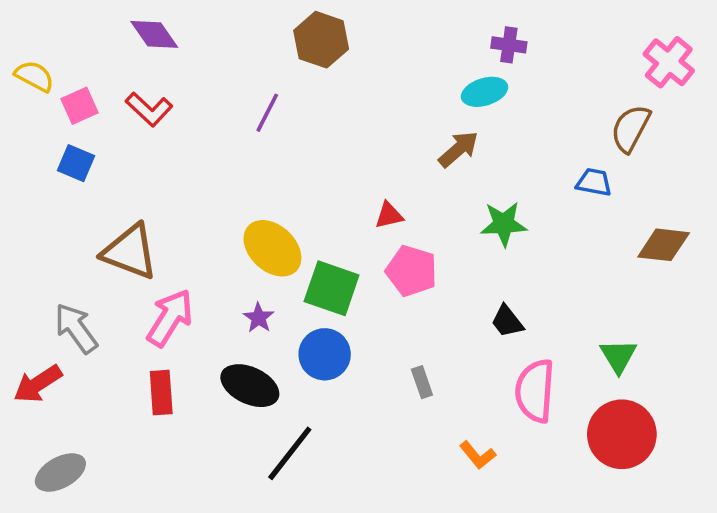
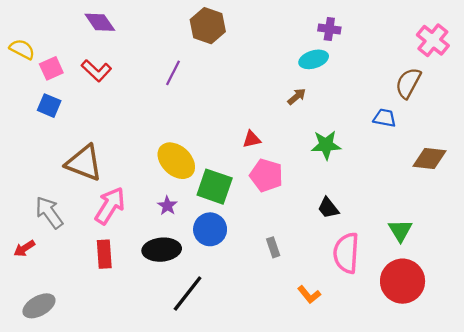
brown arrow: (458, 149) -> (297, 97), size x0.7
red arrow: (38, 384) -> (24, 248), size x0.7
black ellipse: (250, 386) -> (162, 250), turned -30

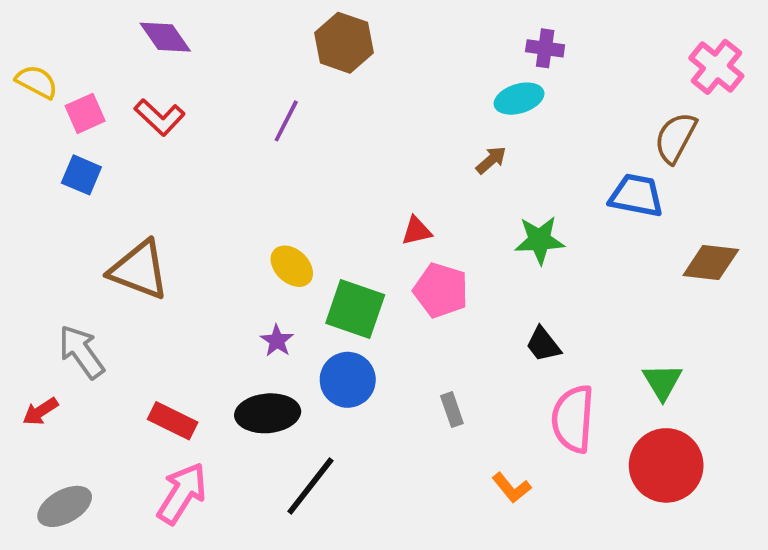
blue trapezoid: (385, 118) -> (636, 195), size x1.4
yellow ellipse: (176, 161) -> (292, 266), size x0.7
pink arrow: (110, 206) -> (182, 493), moved
red rectangle: (104, 254) -> (173, 421), turned -60

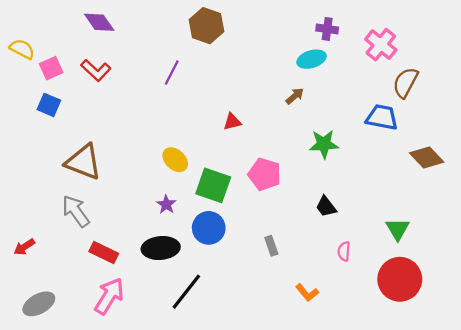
pink cross: (716, 67) -> (381, 45), moved
red triangle: (417, 231) -> (232, 122), moved
brown diamond: (711, 262) -> (427, 157), turned 40
gray arrow: (81, 352) -> (76, 211), moved
pink semicircle: (573, 419) -> (344, 251), size x0.5

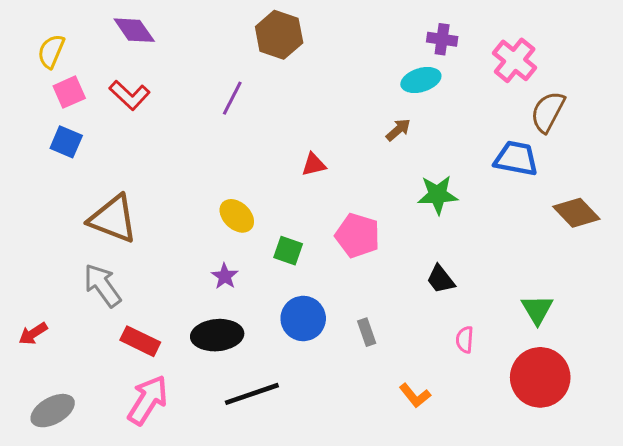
yellow semicircle: (22, 49) -> (51, 51), moved, turned -95
green square: (213, 185) -> (288, 251), size x0.6
blue circle: (209, 228) -> (303, 319), moved
black line: (186, 292) -> (252, 394), turned 33

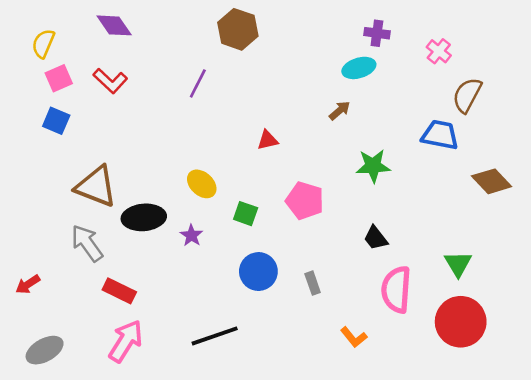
pink cross: (515, 60) -> (439, 51), size x0.7
black ellipse: (217, 335) -> (144, 217), moved
pink semicircle: (465, 340) -> (396, 290), size x2.0

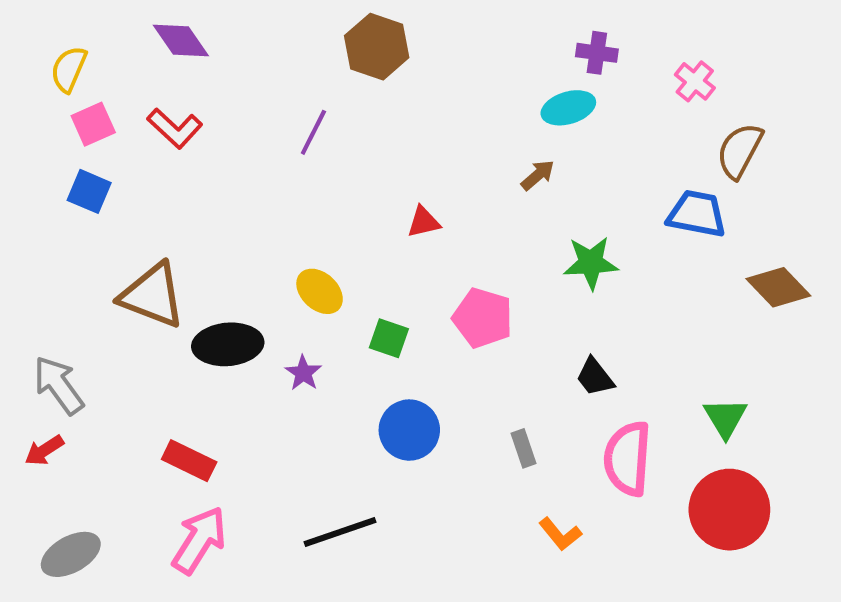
gray arrow: (87, 243) -> (59, 385), moved
gray rectangle: (313, 283) -> (523, 448), moved

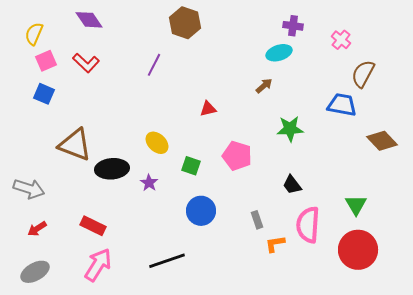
gray arrow: (59, 385) -> (29, 189), turned 144
red arrow: (44, 450) -> (37, 229), moved
orange L-shape: (560, 534) -> (275, 244), moved, turned 120

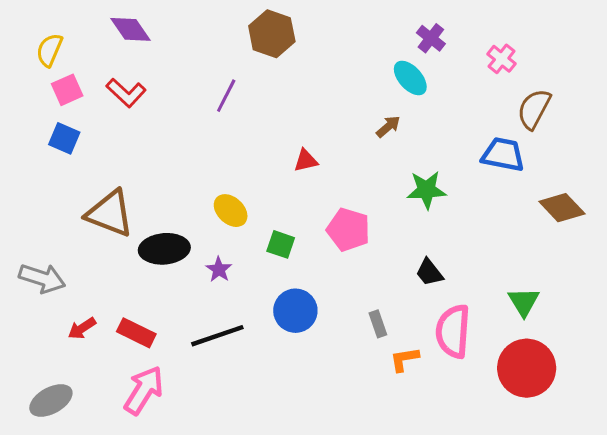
purple cross: (293, 26) -> (431, 38), turned 30
cyan ellipse: (279, 53) -> (410, 78), turned 65
red arrow: (37, 229) -> (82, 328), moved
black line: (167, 261) -> (217, 336), moved

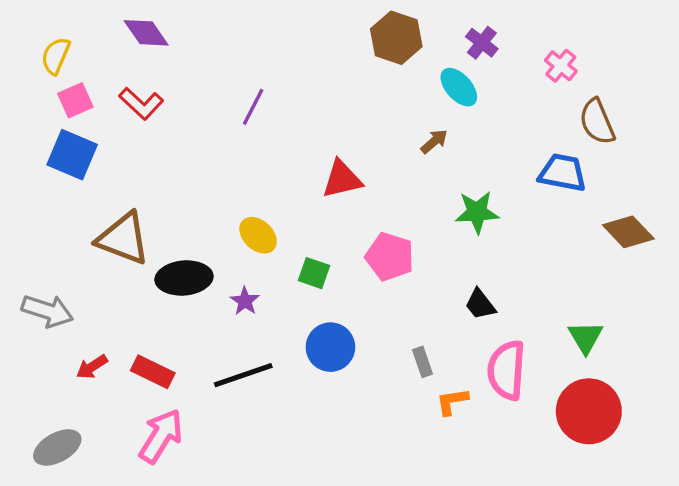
brown hexagon: (272, 34) -> (396, 38), moved
brown semicircle: (534, 109) -> (597, 122), turned -51
blue square: (64, 138) -> (72, 155), size x1.4
red triangle: (306, 160) -> (342, 179), size x1.5

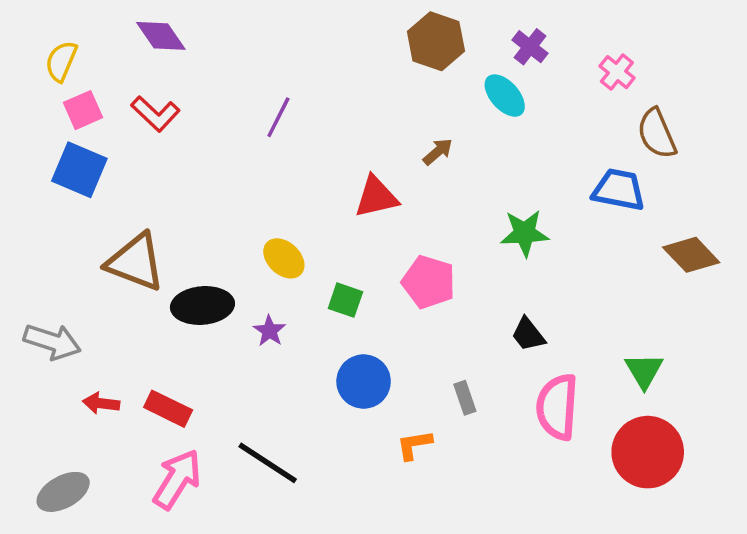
brown arrow: (434, 141) -> (438, 152), moved
red arrow: (92, 367) -> (101, 403), turned 40
black line: (243, 375) -> (268, 463), moved, turned 52
orange L-shape: (452, 401) -> (414, 445), moved

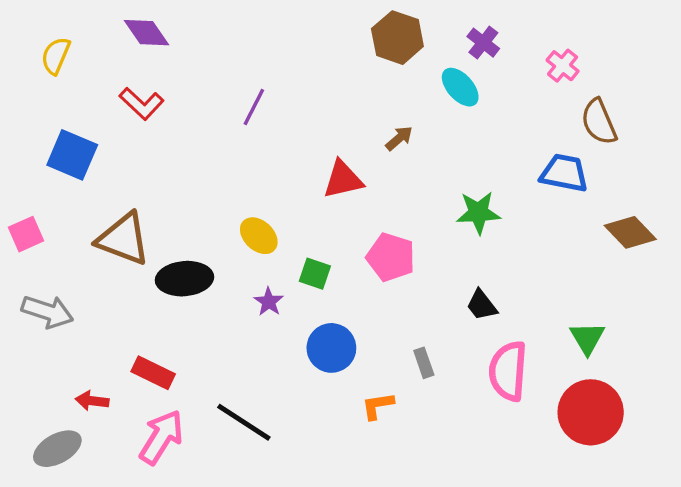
pink square: (83, 110) -> (26, 234), moved
purple star: (269, 331) -> (269, 302), moved
red arrow: (101, 403) -> (92, 401), moved

